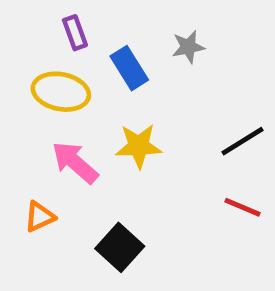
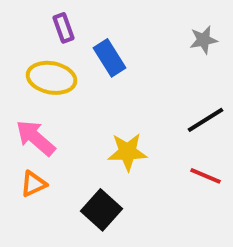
gray star: (188, 47) -> (203, 40), moved
yellow star: (139, 146) -> (127, 152), moved
pink arrow: (75, 162) -> (36, 138), moved

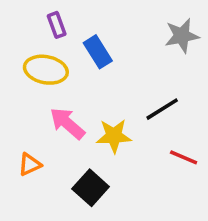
gray star: (203, 40) -> (182, 36), size x1.4
black line: (205, 120) -> (162, 109), moved
pink arrow: (36, 138) -> (67, 123), moved

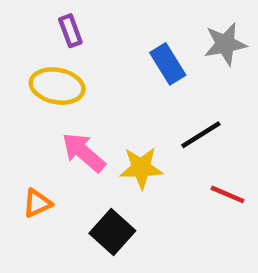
blue rectangle: (98, 52) -> (168, 64), moved

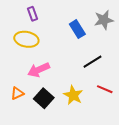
pink arrow: (84, 152) -> (39, 70), turned -65
yellow star: (141, 168) -> (73, 95), moved, turned 30
black square: (112, 232) -> (44, 98), moved

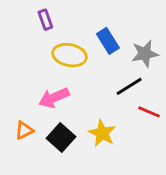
gray star: (104, 20) -> (145, 54), moved
yellow ellipse: (26, 39) -> (70, 55), moved
red line: (105, 89) -> (149, 112), moved

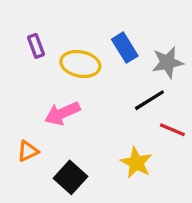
purple rectangle: (45, 20) -> (36, 46), moved
yellow star: (102, 133) -> (136, 163), moved
black square: (61, 137) -> (71, 177), moved

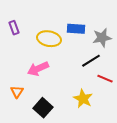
purple rectangle: (36, 46) -> (14, 28), moved
blue rectangle: (125, 48) -> (76, 29), turned -54
orange triangle: (28, 151) -> (17, 92), turned -32

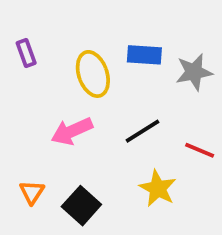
yellow ellipse: (49, 39) -> (93, 74), turned 60
black line: (91, 61) -> (142, 131), moved
orange triangle: (17, 92) -> (32, 192), moved

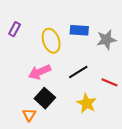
purple rectangle: (26, 53) -> (15, 29), turned 48
orange triangle: (32, 192) -> (29, 115), moved
black square: (81, 206) -> (45, 98), moved

